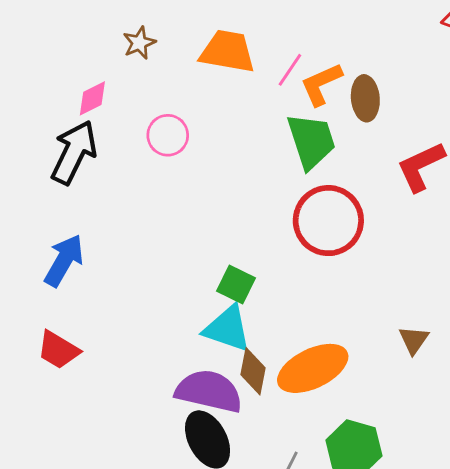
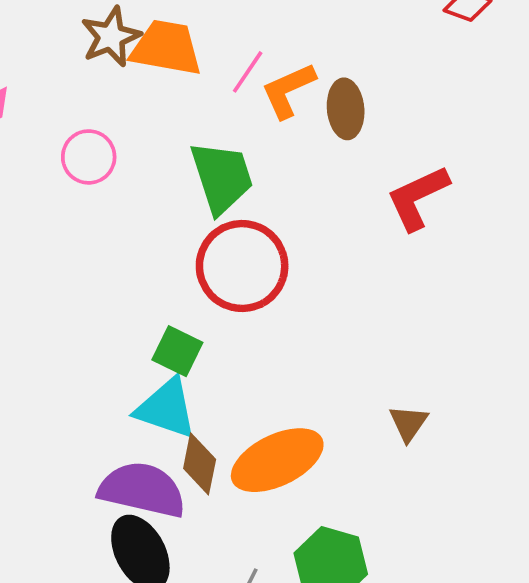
brown star: (139, 43) -> (111, 37), moved, size x1.4
green trapezoid: (311, 141) -> (222, 177), moved
red circle: (328, 221) -> (242, 266), moved

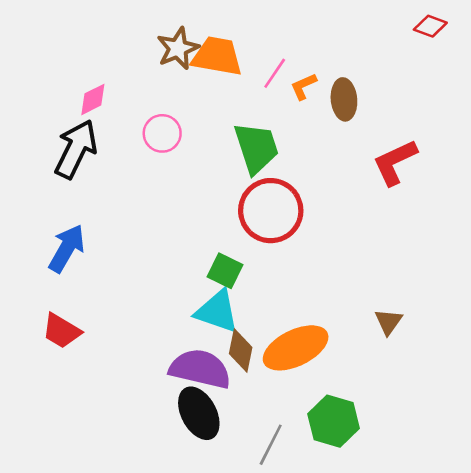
orange L-shape: (288, 90) -> (303, 86), size x0.7

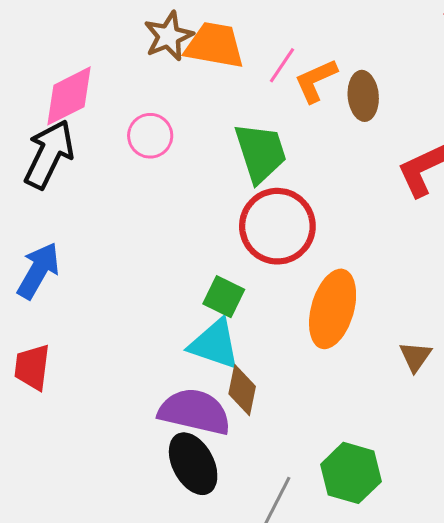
orange L-shape: (303, 86) -> (316, 81), size x1.4
pink diamond: (93, 99) -> (69, 96), size x1.6
red trapezoid: (61, 331) -> (32, 367), turned 66
orange ellipse: (296, 348) -> (333, 309), moved, turned -48

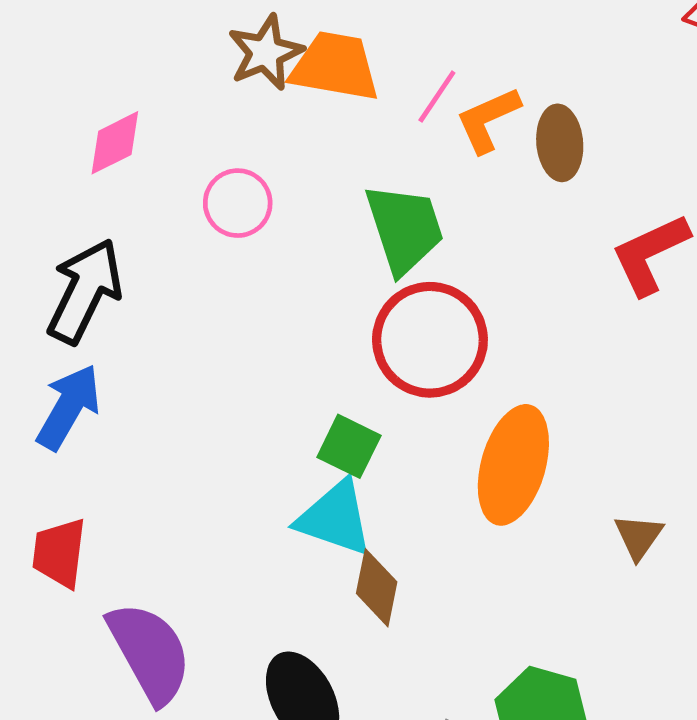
pink diamond: (69, 96) -> (115, 143), size x0.7
black arrow: (49, 154) -> (85, 291), moved
purple semicircle: (195, 412) -> (150, 653), moved, turned 48

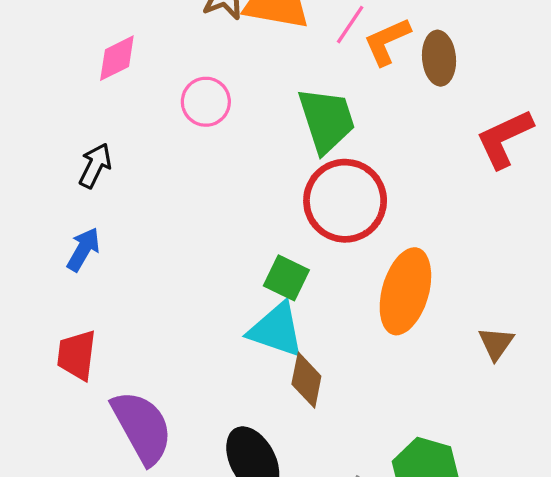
black arrow: (85, 291) -> (95, 165), size x0.6
blue arrow: (69, 407) -> (83, 249), size x0.7

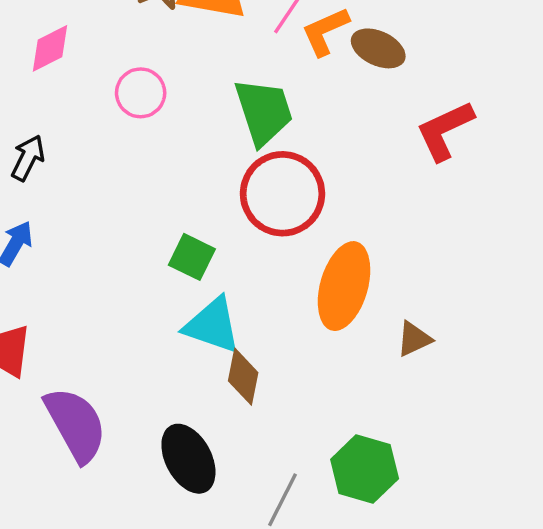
brown ellipse: (439, 58) -> (378, 48), turned -60
green square: (286, 278) -> (192, 257), moved
brown triangle: (496, 343) -> (414, 339), moved, turned 30

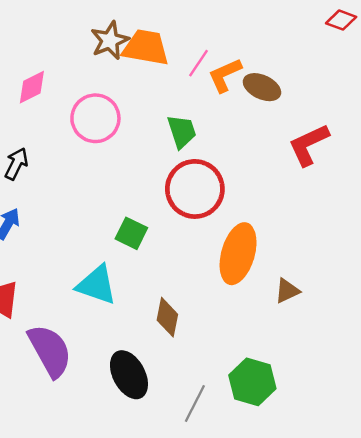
pink circle: (141, 93) -> (95, 118), size x1.4
green trapezoid: (264, 112) -> (182, 131), size x0.7
cyan triangle: (212, 325) -> (97, 285), moved

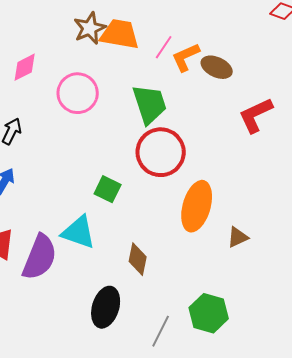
green trapezoid: (182, 131) -> (150, 104), size x1.4
purple semicircle: (50, 351) -> (40, 257), moved, turned 51
black ellipse: (129, 375) -> (106, 307), turned 45

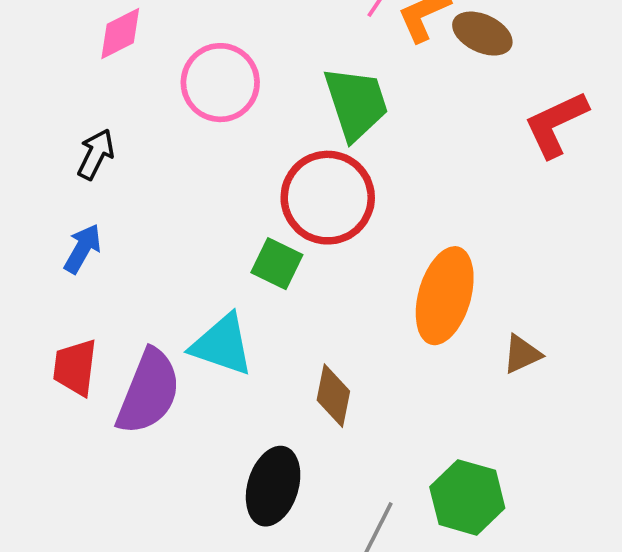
red circle: (161, 152) -> (328, 198), moved

